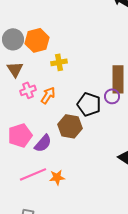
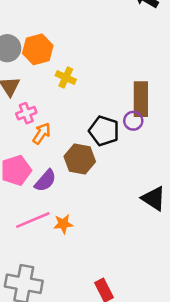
yellow cross: (59, 62) -> (66, 77), turned 35
orange arrow: (48, 95) -> (42, 133), moved

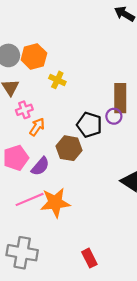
orange star: (63, 224) -> (55, 203), size x1.8

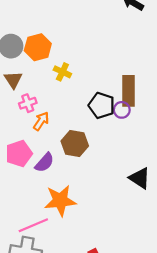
black pentagon: (89, 125) -> (102, 105), moved
pink line: (30, 199) -> (33, 225), moved

